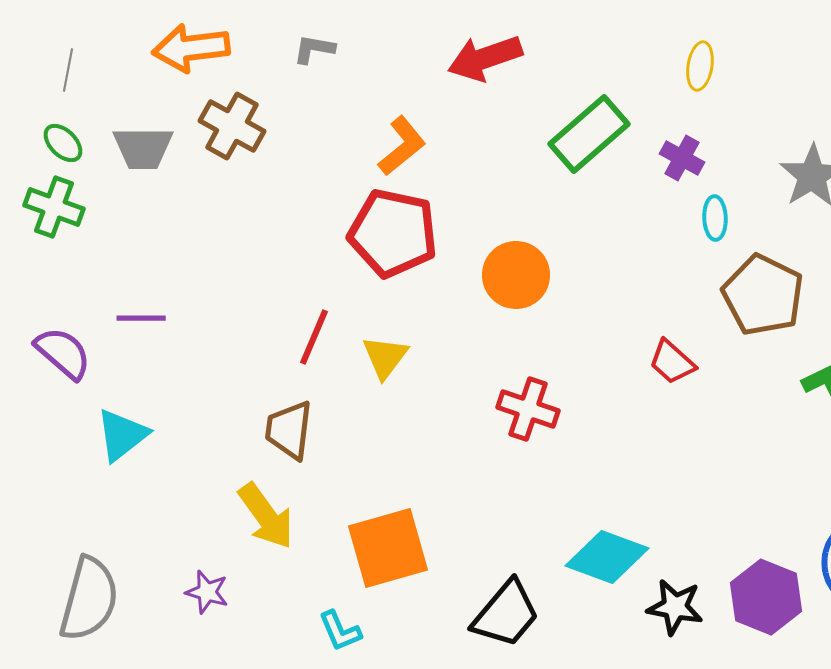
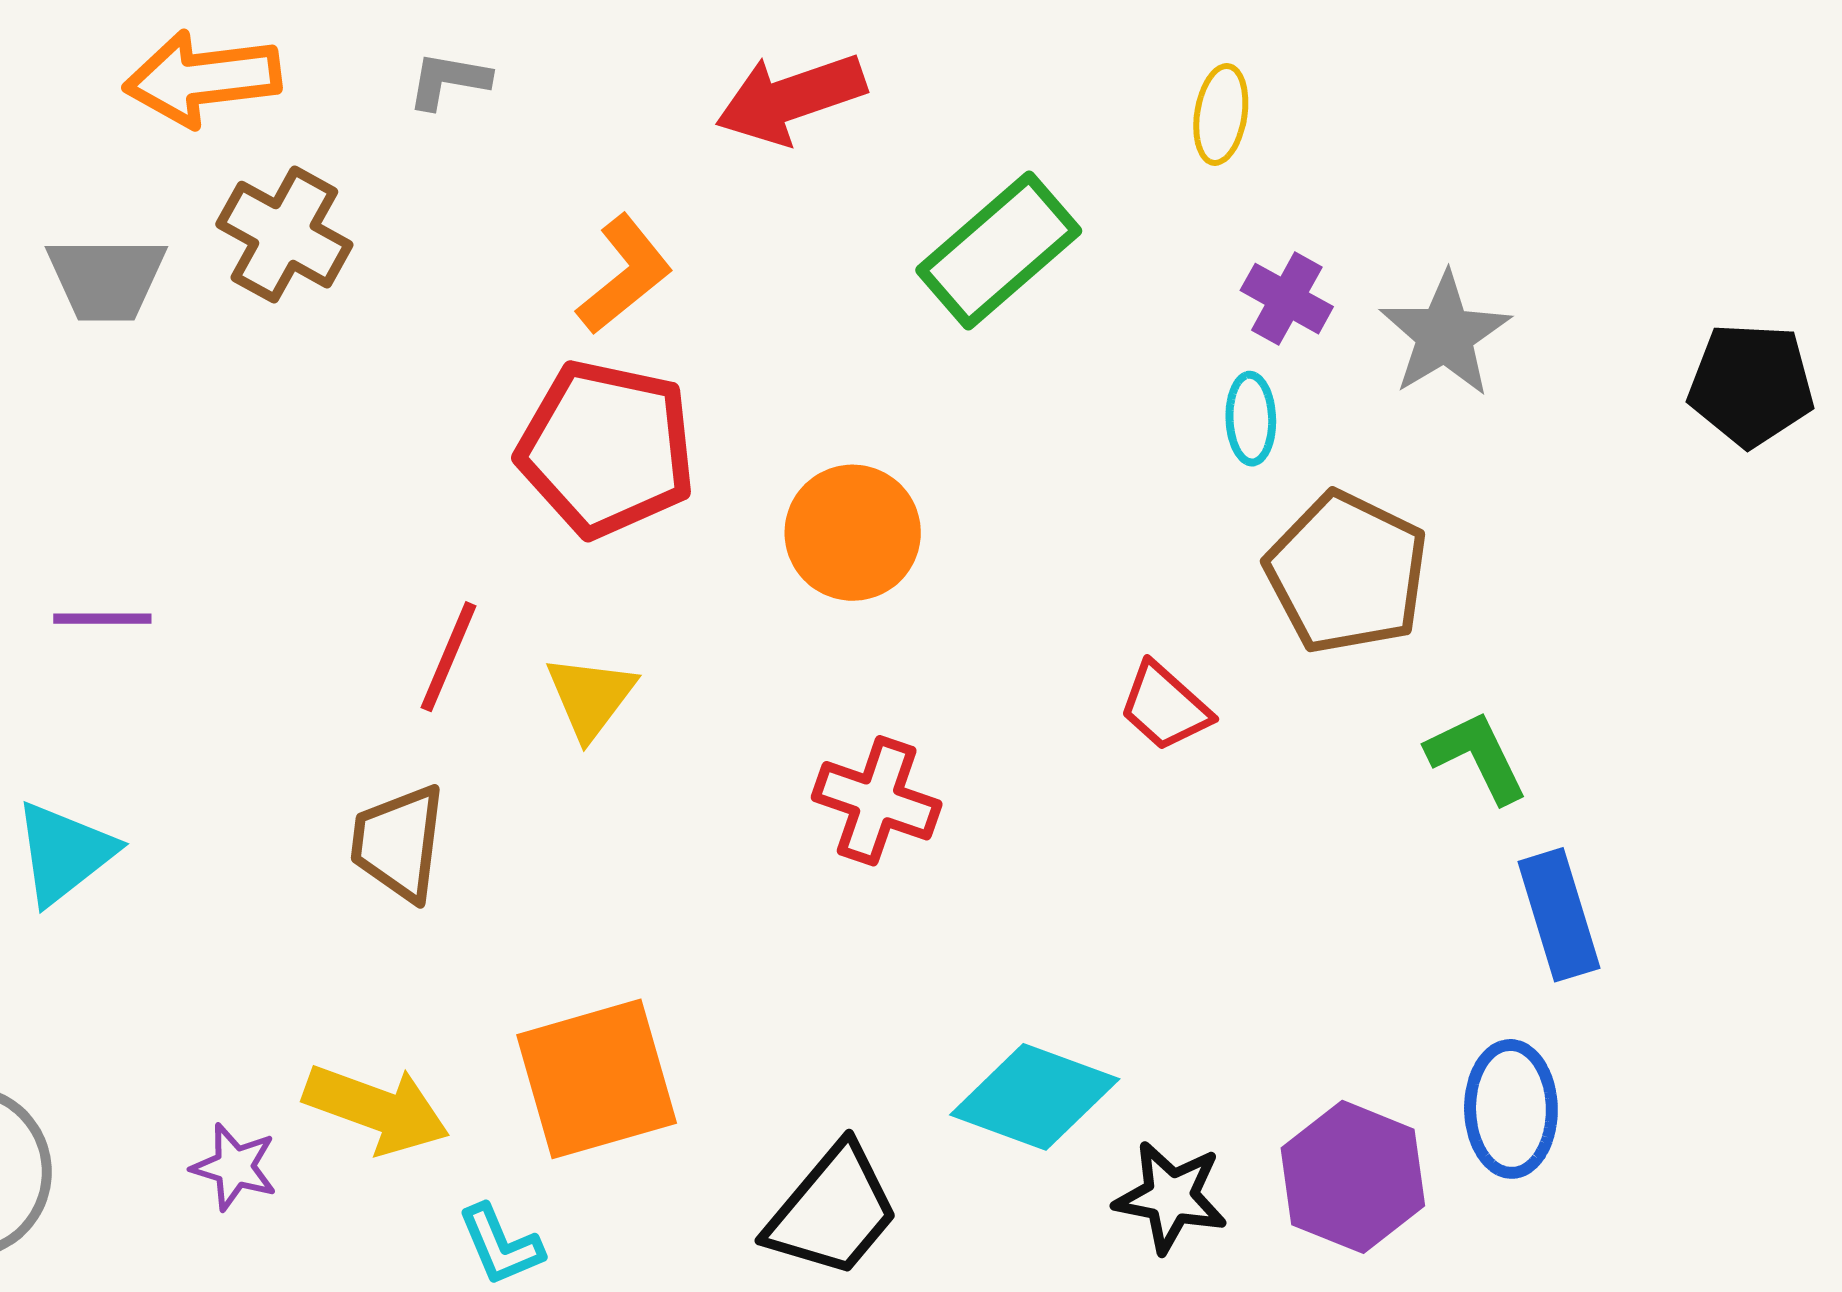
purple cross: (682, 158) -> (1287, 299), moved
yellow arrow: (266, 516) -> (376, 1109), moved, turned -34

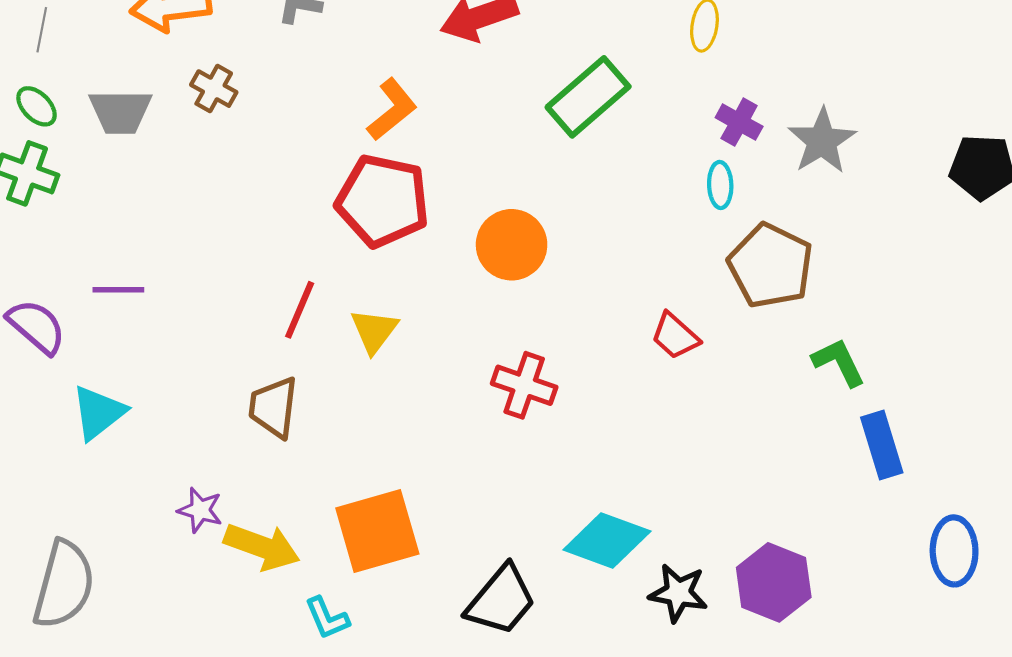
brown cross: (284, 235) -> (214, 89), size x0.7
blue ellipse: (1511, 1109) -> (954, 551), moved
purple star: (234, 1167) -> (200, 510), moved

